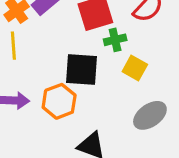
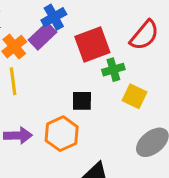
black square: (81, 69) -> (82, 101), size x0.6

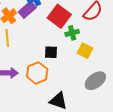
red square: (92, 44) -> (59, 16), turned -35

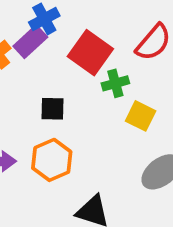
black square: (51, 52) -> (52, 109), moved

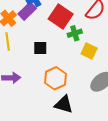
orange hexagon: (52, 160) -> (55, 78), moved

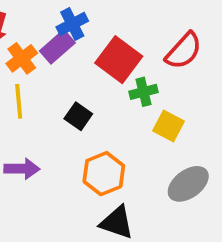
black square: (40, 48) -> (78, 116), turned 32

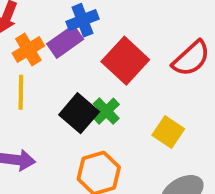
green cross: (143, 92) -> (106, 111), moved, turned -36
black square: (78, 116) -> (79, 113), size x1.4

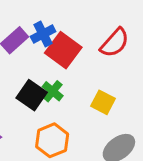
blue cross: (82, 20) -> (43, 34), moved

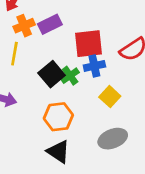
blue cross: (43, 34) -> (94, 66), moved
red square: (63, 50) -> (88, 44), turned 32

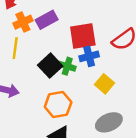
green cross: (70, 76) -> (67, 66), turned -35

